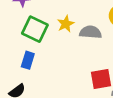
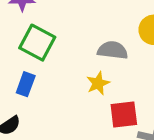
yellow star: (66, 24) -> (98, 83), moved

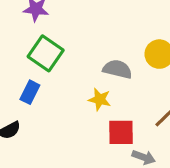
yellow star: (98, 83) -> (100, 99), turned 30

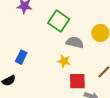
green square: (46, 53) -> (59, 21), moved

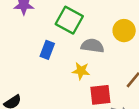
blue rectangle: (21, 57) -> (47, 50), moved

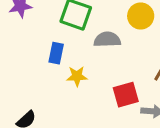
yellow star: (81, 71) -> (77, 76), moved

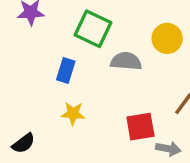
yellow star: (77, 76) -> (73, 113), moved

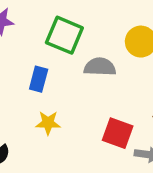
red square: (140, 127) -> (118, 133), turned 32

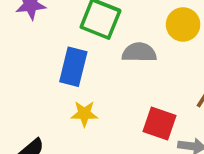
blue rectangle: (39, 79) -> (73, 67), size x1.4

